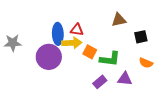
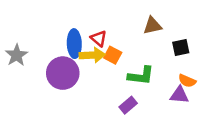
red triangle: (77, 30) -> (99, 38), turned 32
gray star: (13, 43) -> (17, 55), turned -30
orange square: (90, 52) -> (113, 55), moved
purple triangle: (125, 79) -> (179, 95), moved

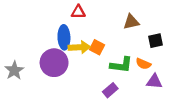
red triangle: (99, 38) -> (78, 12), moved, turned -40
gray star: (17, 55) -> (14, 70), moved
orange semicircle: (187, 81) -> (143, 64), moved

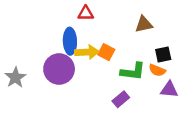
black square: (155, 41) -> (163, 54), moved

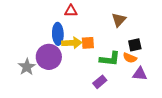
brown triangle: (144, 24) -> (119, 20), turned -35
orange square: (106, 52) -> (88, 43), turned -32
gray star: (15, 77) -> (27, 67), moved

